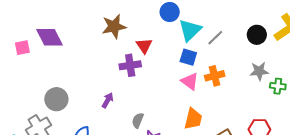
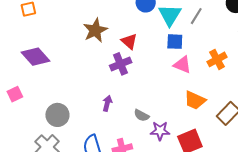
pink square: (22, 48) -> (15, 94), moved
orange cross: (215, 76) -> (217, 59), moved
orange trapezoid: (193, 119) -> (195, 100), turned 115
gray semicircle: (138, 120) -> (142, 115), turned -70

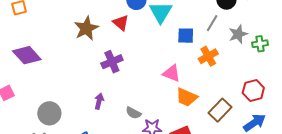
gray line: (196, 16) -> (212, 23), moved
red triangle: (129, 41) -> (121, 23), moved
blue square: (175, 42) -> (186, 36), moved
pink triangle: (182, 65) -> (172, 73), moved

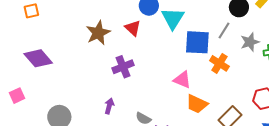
blue square: (186, 36) -> (197, 42), size x1.5
orange cross: (208, 56) -> (219, 63), turned -30

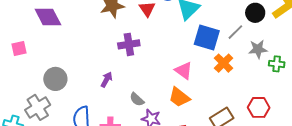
orange trapezoid: (197, 104) -> (179, 97), moved

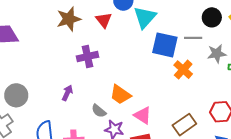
gray line: (235, 32) -> (193, 38), turned 48
pink triangle: (184, 71) -> (143, 115), moved
orange trapezoid: (179, 97) -> (120, 95), moved

